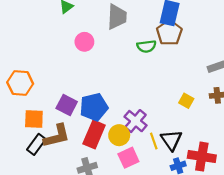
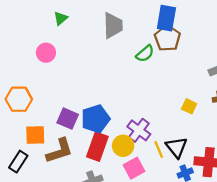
pink circle: (84, 42) -> (46, 53), moved
green semicircle: (146, 46) -> (145, 54), turned -30
black rectangle: (36, 144) -> (18, 162), moved

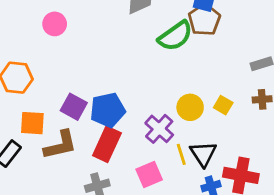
green semicircle: (145, 54) -> (175, 36), size x1.5
yellow circle: (123, 146) -> (190, 107), moved

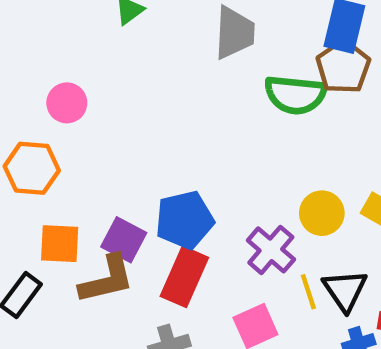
pink circle: (55, 24) -> (67, 103), moved
green semicircle: (175, 36) -> (295, 95), turned 42
purple square: (74, 107) -> (124, 240), moved

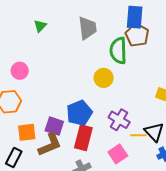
green semicircle: (295, 95) -> (118, 51), turned 92
yellow circle: (322, 213) -> (104, 78), moved
yellow line: (308, 292) -> (138, 135), turned -63

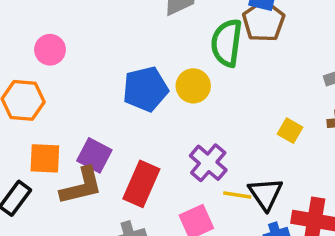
blue pentagon: (79, 113) -> (145, 89), moved

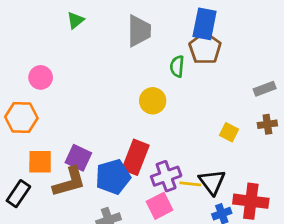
green semicircle: (227, 43) -> (177, 66), size x0.6
blue pentagon: (145, 89) -> (113, 177), moved
purple cross: (208, 163) -> (166, 176), moved, turned 32
red rectangle: (141, 184) -> (135, 157), moved

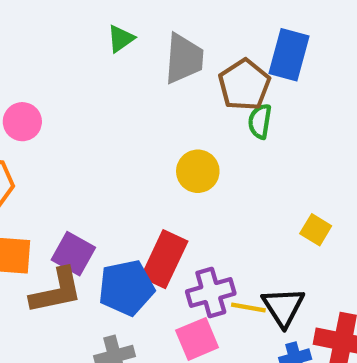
green triangle: (75, 20) -> (121, 39), moved
brown pentagon: (205, 48) -> (244, 85), moved
green semicircle: (177, 66) -> (260, 121), moved

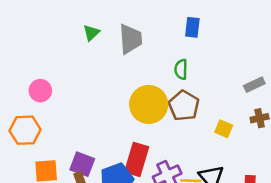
blue rectangle: (289, 55) -> (192, 27), size x0.7
brown pentagon: (244, 85) -> (184, 106), moved
yellow circle: (198, 171) -> (149, 104), size x1.5

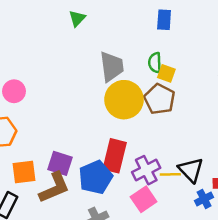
green triangle: (91, 33) -> (77, 18), moved
gray trapezoid: (130, 39) -> (112, 67), moved
yellow square: (224, 129) -> (166, 73), moved

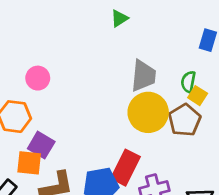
purple square: (60, 163) -> (41, 145), moved

